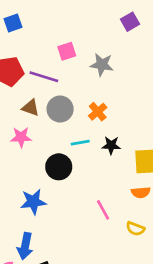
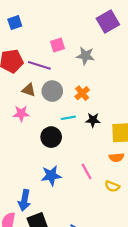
purple square: (130, 22) -> (108, 21), size x1.5
blue star: (33, 202) -> (51, 176), moved

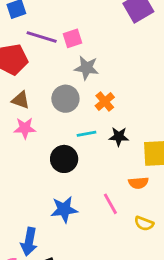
gray star: (85, 56) -> (87, 68), moved
purple line: (39, 65) -> (42, 37), moved
brown triangle: (29, 90) -> (21, 100), moved
orange semicircle: (116, 157) -> (138, 183), moved

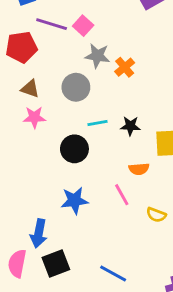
pink square: (72, 38) -> (83, 26), turned -30
orange cross: (105, 101) -> (125, 67), moved
orange semicircle: (138, 183) -> (139, 169), moved

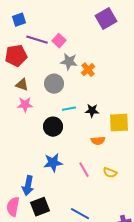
pink line: (122, 195) -> (84, 170), moved

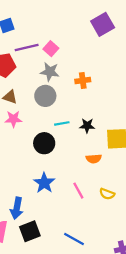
purple line: (37, 40) -> (27, 47), turned -30
gray star: (69, 62) -> (50, 72), moved
orange cross: (88, 70) -> (83, 80), turned 32
blue star: (53, 163) -> (44, 183), turned -30

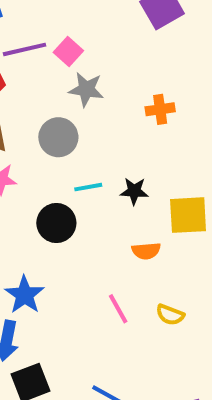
gray star: (50, 72) -> (86, 89), moved
orange cross: (83, 80) -> (160, 109), moved
blue star: (44, 183) -> (24, 295), moved

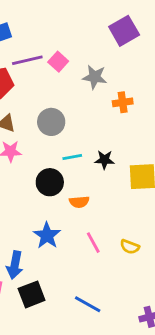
gray star: (86, 89) -> (95, 77), moved
orange semicircle: (146, 251) -> (79, 202), moved
blue star: (24, 295) -> (47, 236), moved

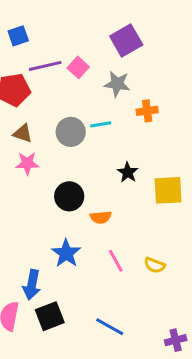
purple square: (124, 31) -> (126, 40), moved
cyan line: (72, 157) -> (101, 124), moved
black star: (104, 160) -> (128, 172), turned 30

